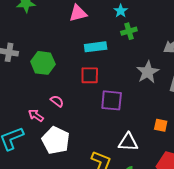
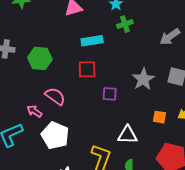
gray star: (148, 72) -> (143, 79), moved
purple square: (112, 100) -> (110, 94), size x0.7
pink semicircle: (57, 101) -> (55, 96), size x1.5

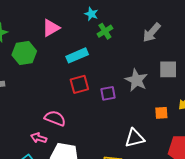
green hexagon: (40, 58) -> (24, 53), moved
purple square: (110, 94) -> (108, 93), moved

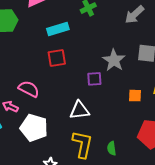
purple square: (108, 93) -> (94, 79), moved
white triangle: (135, 138) -> (79, 110), moved

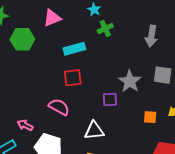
gray arrow: (134, 15) -> (151, 36), turned -40
pink semicircle: (29, 89) -> (59, 107), moved

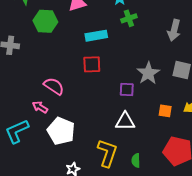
pink semicircle: (59, 107) -> (54, 86), moved
white triangle: (94, 131) -> (125, 121), moved

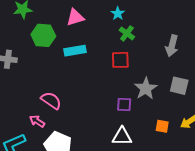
green cross: (129, 18) -> (127, 33), turned -35
cyan rectangle: (96, 36) -> (75, 51), moved
red square: (92, 64) -> (120, 60), moved

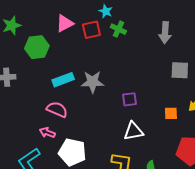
cyan rectangle: (75, 51) -> (63, 80), moved
red square: (120, 60) -> (91, 30), moved
gray star: (146, 89) -> (93, 82), moved, turned -30

